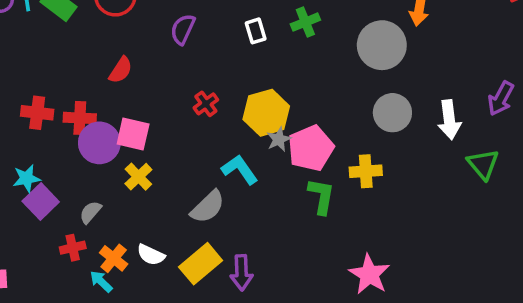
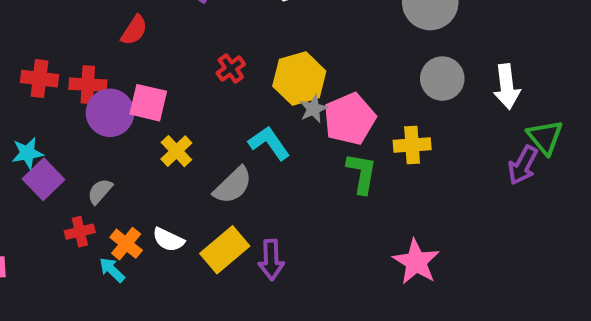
purple arrow: (501, 98) -> (523, 165), moved
yellow cross: (138, 177) -> (176, 151), moved

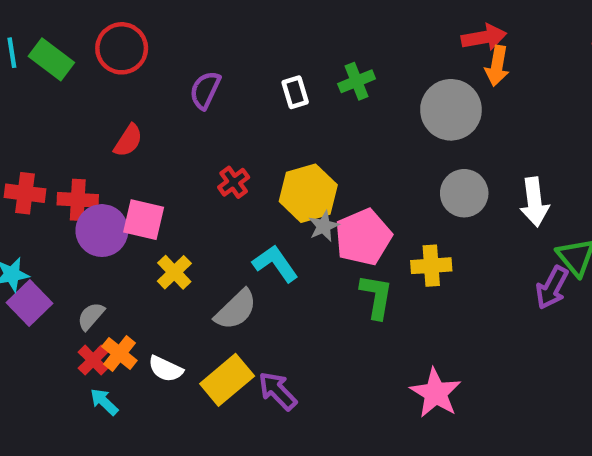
red cross: (80, 232) -> (93, 360), moved, turned -32
orange cross: (126, 244) -> (119, 354), moved
purple arrow: (271, 260) -> (278, 391), turned 138

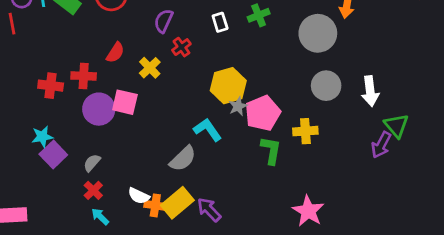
red cross: (234, 182) -> (181, 47), moved
red cross: (78, 200) -> (84, 76), moved
yellow cross: (174, 272) -> (150, 68), moved
orange cross: (119, 354) -> (155, 205), moved, turned -30

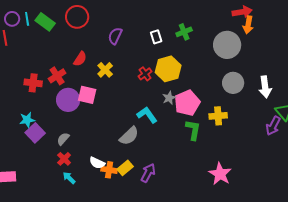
red cross: (181, 47) -> (145, 74), moved
red cross: (84, 76) -> (57, 76), turned -36
yellow hexagon: (228, 86) -> (168, 69), moved
yellow rectangle: (177, 203) -> (125, 168), size x0.7
purple arrow: (209, 210) -> (148, 173), turned 72

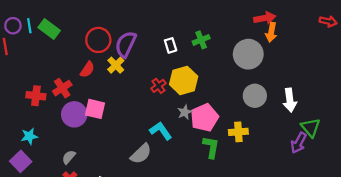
red circle: (77, 17) -> (98, 40), moved
purple semicircle: (115, 36) -> (126, 44), size x1.4
yellow cross: (105, 70) -> (116, 65), moved
purple square: (35, 133) -> (21, 161), moved

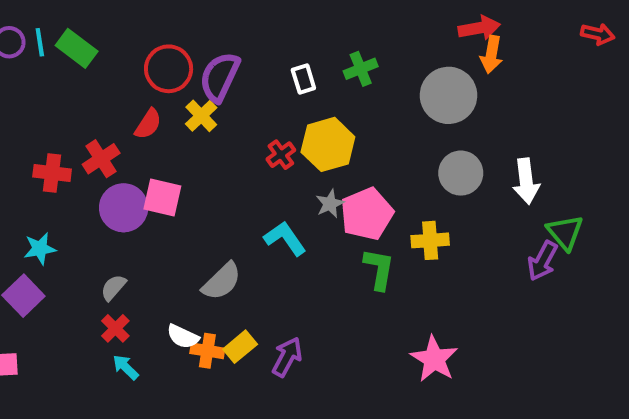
gray semicircle: (141, 154) -> (222, 281), moved

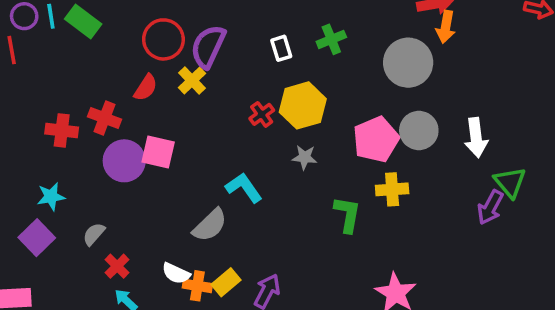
red cross: (101, 159) -> (105, 118), turned -36
gray star: (330, 204) -> (305, 157), turned 30
pink pentagon: (367, 214) -> (376, 139), moved
cyan L-shape: (285, 238) -> (244, 188), moved
gray semicircle: (113, 287) -> (94, 234), moved

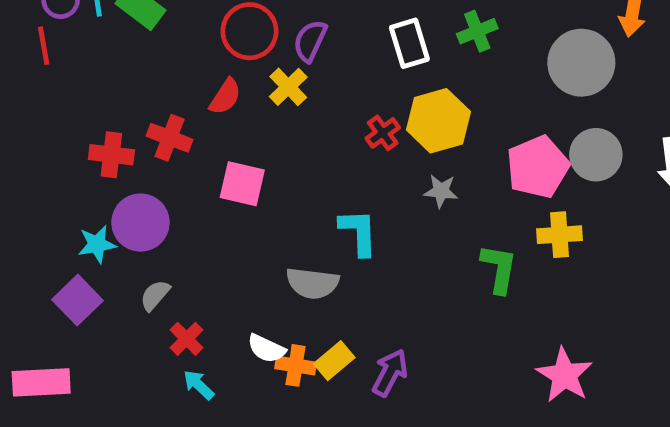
purple semicircle: (208, 47) -> (310, 41), size x0.7
white rectangle: (281, 48) -> (409, 43), size x1.4
purple circle: (124, 161) -> (140, 223), moved
cyan L-shape: (244, 188) -> (358, 232), turned 33
gray semicircle: (210, 225) -> (312, 283), turned 51

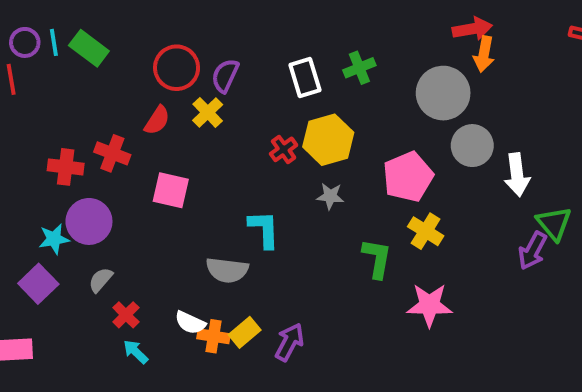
gray circle: (596, 155) -> (472, 146), moved
yellow cross: (560, 235) -> (426, 231), turned 36
pink star: (564, 375) -> (429, 305), moved, turned -30

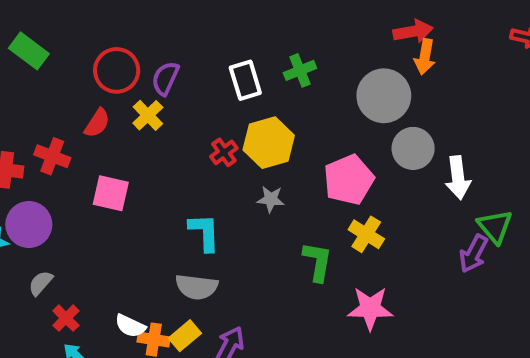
gray semicircle: (227, 270) -> (197, 287), moved

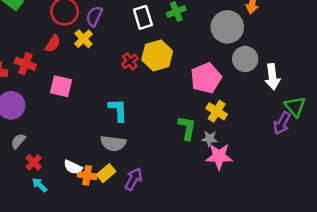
gray star: (271, 199) -> (210, 139), moved

